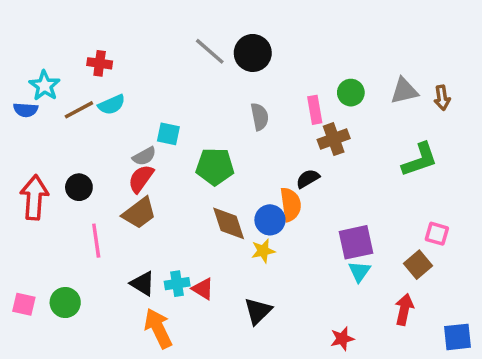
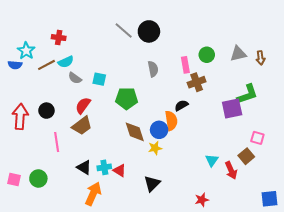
gray semicircle: (144, 156) -> (75, 78), moved, turned 64
purple square: (356, 242) -> (232, 109), moved
red arrow: (404, 309) -> (231, 170), moved, turned 144
orange arrow: (158, 328) -> (93, 194), turned 50

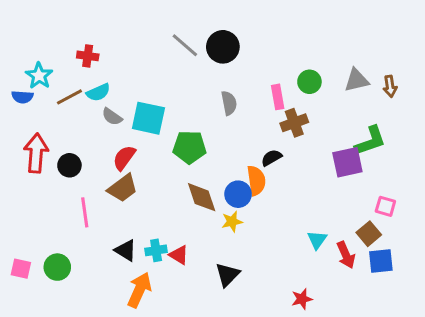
cyan square: (99, 79) -> (148, 118), size x1.6
red arrow: (20, 117) -> (36, 153), moved
blue square: (270, 199) -> (381, 261), moved

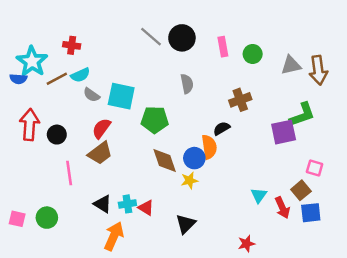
cyan star: (39, 76) -> (32, 61), size x1.4
green circle: (309, 82) -> (253, 54), moved
brown arrow: (390, 86) -> (318, 70), size x1.6
pink rectangle: (278, 97) -> (223, 47), moved

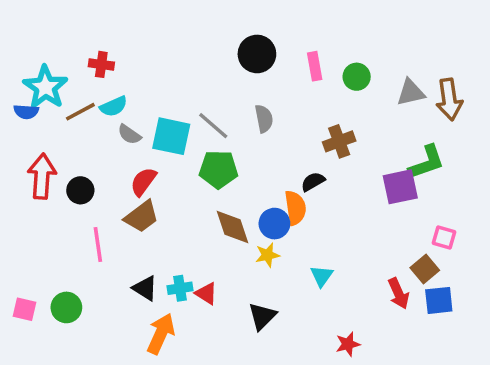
gray line: (151, 37) -> (213, 126), moved
cyan triangle: (259, 195) -> (322, 276), moved

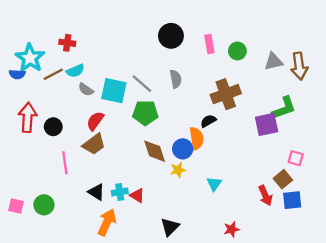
brown cross: (339, 141) -> (226, 94), size x1.4
black triangle: (262, 316) -> (170, 227), moved

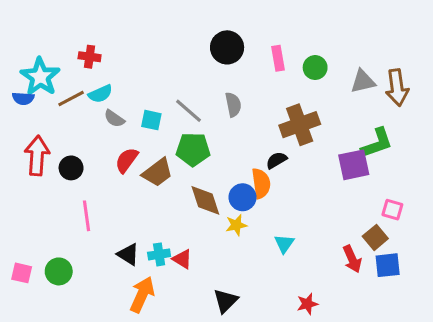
cyan square: (114, 91) -> (151, 120), size x0.6
brown trapezoid: (94, 144) -> (158, 173), moved

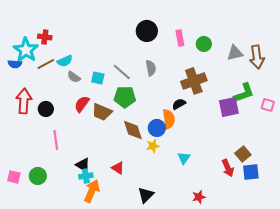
red cross: (90, 57) -> (45, 37), moved
brown trapezoid: (158, 173) -> (102, 112), turned 60
pink square: (392, 210) -> (268, 105), moved
cyan cross: (159, 254) -> (86, 176), moved

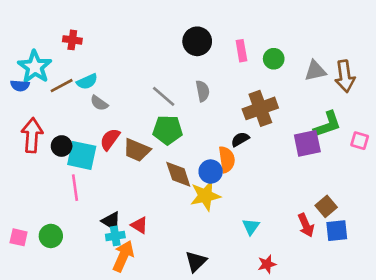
red cross: (45, 37) -> (72, 40), moved
cyan square: (98, 78) -> (82, 155), moved, size x1.6
yellow star: (153, 146) -> (205, 196), size x1.6
cyan triangle: (184, 158) -> (251, 227), moved
red triangle: (118, 168) -> (139, 225), moved

